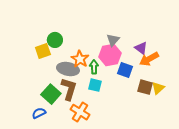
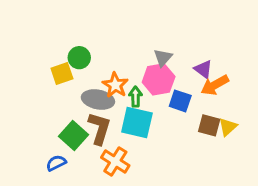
cyan square: (95, 85) -> (137, 123), size x1.6

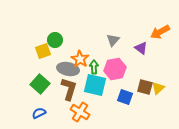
pink hexagon: (159, 79) -> (115, 69), moved
orange arrow: (215, 85) -> (160, 32), moved
blue square: (180, 101) -> (125, 97), moved
green square: (73, 136) -> (40, 84), moved

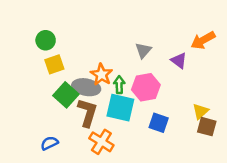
green circle: (55, 40) -> (46, 40), moved
green square: (40, 84) -> (66, 95), moved
brown square: (145, 87) -> (207, 127), moved

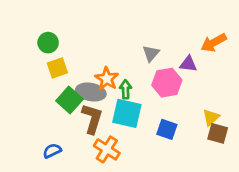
purple triangle: (179, 61) -> (188, 64), turned -30
pink hexagon: (146, 87) -> (167, 83), moved

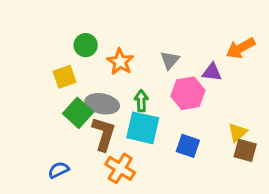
green circle: (48, 43) -> (86, 45), moved
orange star: (107, 79) -> (120, 62), moved

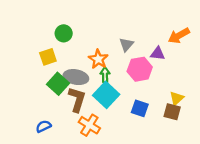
orange star: (120, 62) -> (98, 59), moved
cyan square: (143, 128) -> (106, 95), turned 30
brown square: (245, 150) -> (172, 112), moved

